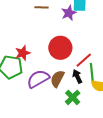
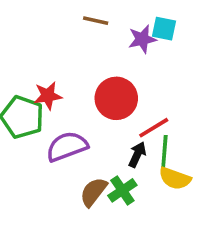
black arrow: (77, 76) -> (137, 155), turned 40
brown semicircle: (57, 79) -> (93, 192), moved

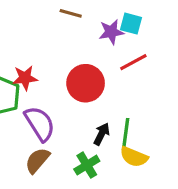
red line: (154, 128) -> (133, 62), moved
purple semicircle: (67, 146) -> (40, 124), turned 75
brown semicircle: (93, 192) -> (37, 160), moved

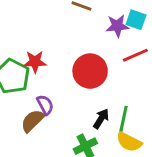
purple semicircle: (40, 124) -> (45, 105), size x0.6
brown semicircle: (37, 160) -> (33, 121), moved

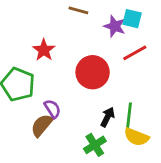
purple star: (117, 26) -> (115, 26), turned 30
red star: (35, 62) -> (44, 50), moved, turned -30

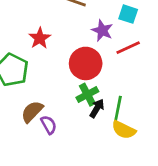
purple star: (115, 26) -> (102, 31), moved
purple semicircle: (52, 109) -> (49, 125), moved
green cross: (95, 145) -> (87, 95), moved

